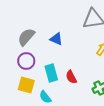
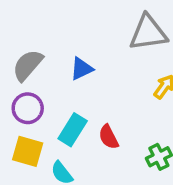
blue triangle: (56, 39) -> (82, 69), turned -48
cyan rectangle: (51, 73) -> (73, 130), turned 48

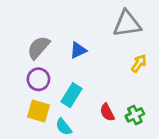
red semicircle: (109, 137) -> (107, 112), moved

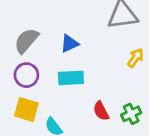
cyan rectangle: (71, 95) -> (71, 78), moved, turned 55

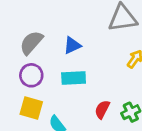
red semicircle: (101, 111) -> (102, 109), turned 54

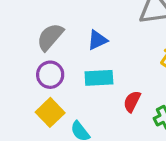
yellow square: (31, 108) -> (50, 112), turned 30
red semicircle: (102, 109) -> (132, 101), moved

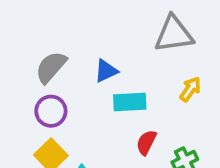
cyan rectangle: (99, 78) -> (130, 102), moved

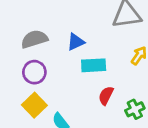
gray semicircle: (51, 67) -> (34, 39), turned 32

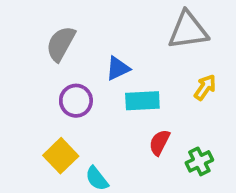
gray semicircle: (34, 39) -> (61, 44), moved, turned -44
purple circle: (34, 72) -> (76, 101), moved

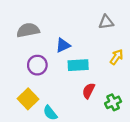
gray triangle: (188, 30) -> (106, 22), size x0.6
gray semicircle: (61, 44) -> (28, 30), turned 50

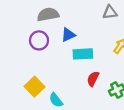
gray semicircle: (28, 30) -> (48, 15), moved
purple circle: (37, 65) -> (39, 40), moved

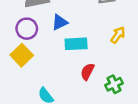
yellow square: (34, 87) -> (22, 55), moved

